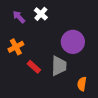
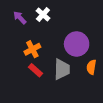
orange cross: (16, 47) -> (32, 49), moved
orange semicircle: (82, 84) -> (91, 67), moved

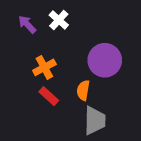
orange semicircle: (91, 67) -> (83, 90), moved
gray trapezoid: (62, 69) -> (95, 121), moved

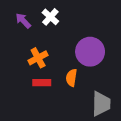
red rectangle: (49, 96) -> (42, 83), turned -42
gray trapezoid: (95, 121) -> (101, 104), moved

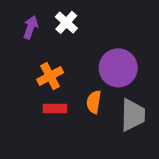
purple arrow: (23, 21) -> (31, 27), turned 63
gray trapezoid: (101, 104) -> (133, 115), moved

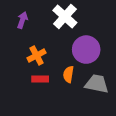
white cross: (66, 22) -> (65, 17), moved, size x1.5
gray trapezoid: (133, 115) -> (97, 84), turned -80

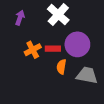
red rectangle: (40, 79) -> (53, 49), moved

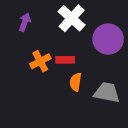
purple circle: (77, 44) -> (108, 39), moved

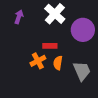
orange cross: (40, 61) -> (38, 61), moved
gray trapezoid: (107, 92) -> (82, 71), turned 55

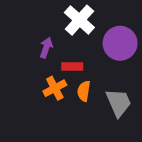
purple arrow: (19, 17) -> (46, 48), moved

